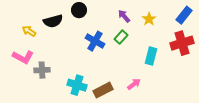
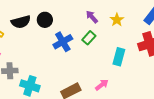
black circle: (79, 10) -> (45, 20), moved
blue cross: (95, 41) -> (63, 42), turned 30
cyan cross: (77, 85) -> (30, 86), moved

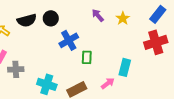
green rectangle: (89, 38) -> (87, 57), moved, turned -40
cyan rectangle: (119, 57) -> (125, 67), moved
cyan cross: (30, 86) -> (47, 84), moved

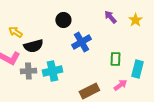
black semicircle: (27, 20) -> (33, 46), moved
green rectangle: (87, 57) -> (115, 59), moved
cyan cross: (47, 84) -> (52, 71), moved, turned -30

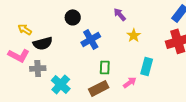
yellow star: (135, 20) -> (134, 35), moved
green rectangle: (115, 59) -> (105, 67), moved
cyan cross: (52, 71) -> (61, 84), moved, turned -36

